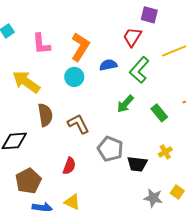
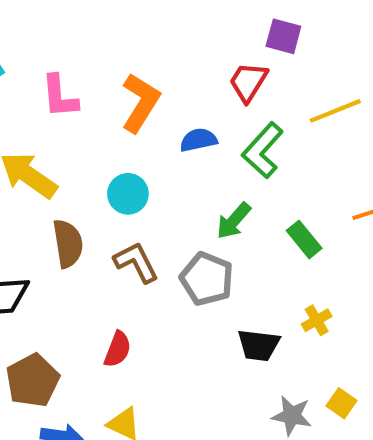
cyan circle: (74, 77) -> (128, 194), moved
gray pentagon: (110, 149) -> (207, 279), moved

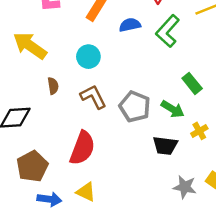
green arrow: (234, 221) -> (173, 109), moved, turned -100
brown semicircle: (68, 244) -> (53, 86), size x0.6
red semicircle: (118, 349) -> (82, 148), size x1.6

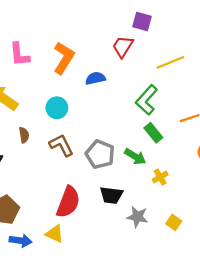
green L-shape: (168, 31) -> (147, 100), moved
black trapezoid: (165, 146) -> (111, 195), moved
red semicircle: (82, 148) -> (68, 202), moved
gray star: (185, 187) -> (137, 217), moved

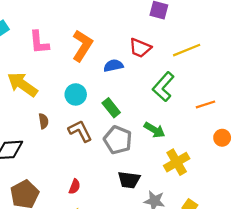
red trapezoid: (123, 47) -> (140, 48), moved, turned -100
green rectangle: (153, 133) -> (111, 108), moved
green arrow: (135, 157) -> (154, 130), moved
yellow cross: (160, 177) -> (177, 162), size x1.6
red semicircle: (68, 202) -> (75, 187), moved, size x0.5

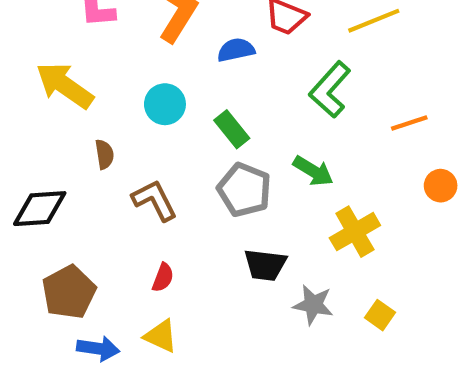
brown L-shape: (80, 131) -> (155, 200), moved

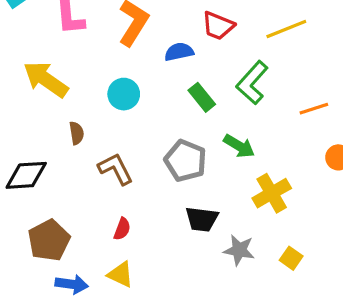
green rectangle: (232, 129) -> (202, 97), moved

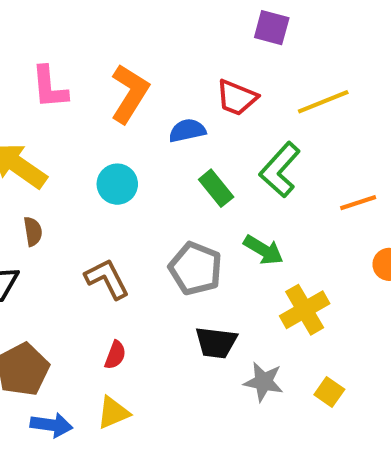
brown semicircle: (77, 133) -> (33, 231), moved
yellow triangle: (120, 274) -> (113, 413), turned -48

